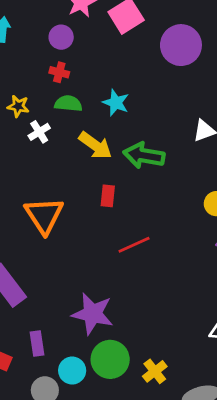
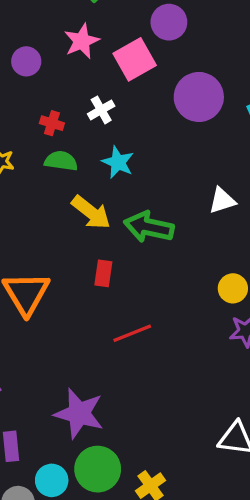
purple circle: (61, 37) -> (26, 61), moved
white cross: (39, 132) -> (101, 110), moved

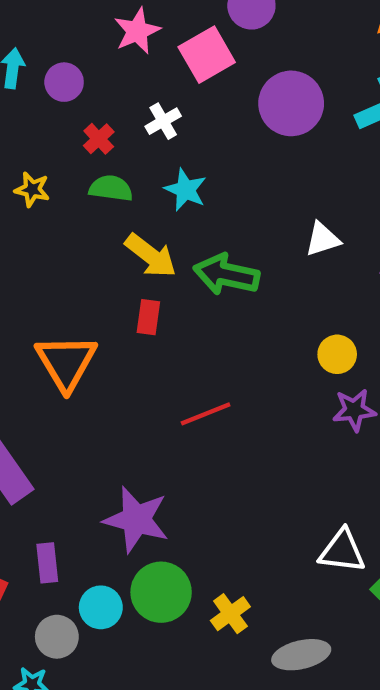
purple circle: (26, 61) -> (64, 82), moved
red cross: (52, 123) -> (99, 139), turned 30
red rectangle: (103, 273) -> (148, 317), moved

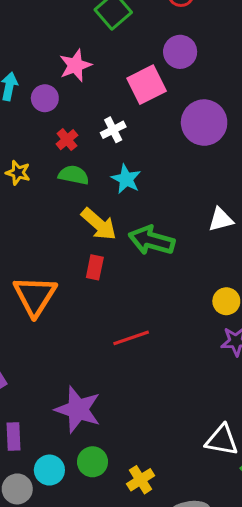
pink star: (137, 31) -> (75, 65), moved
green circle: (161, 592) -> (92, 462), size x0.7

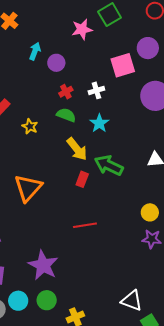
pink star: (75, 65) -> (82, 29), moved
yellow star: (18, 173) -> (30, 126), moved
red rectangle: (95, 267) -> (82, 179), moved

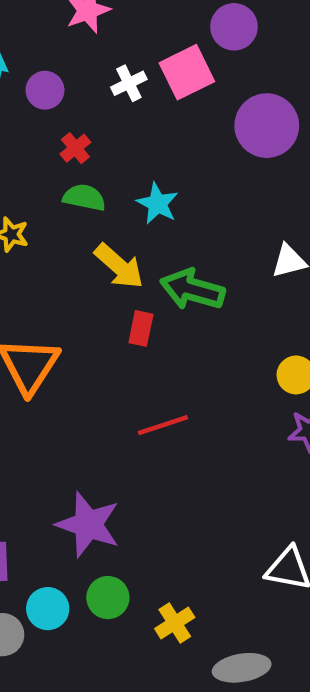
white cross: (96, 90) -> (129, 83), moved

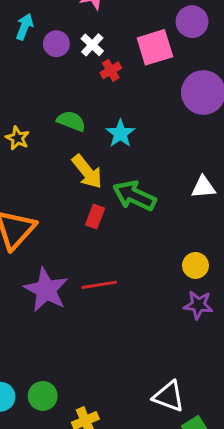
white cross: (129, 83) -> (92, 45), moved, turned -30
red cross: (75, 148) -> (111, 70), moved
purple star: (88, 524) -> (46, 290), moved

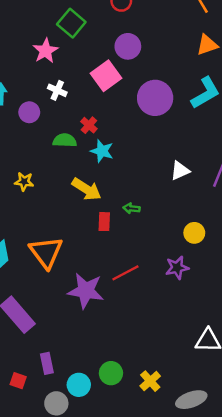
purple circle: (56, 44) -> (29, 112), moved
red cross: (111, 70) -> (89, 125), moved
green semicircle: (71, 121) -> (65, 140), moved
green arrow: (134, 196) -> (131, 208), moved, size x0.5
purple star: (198, 305) -> (177, 268), moved

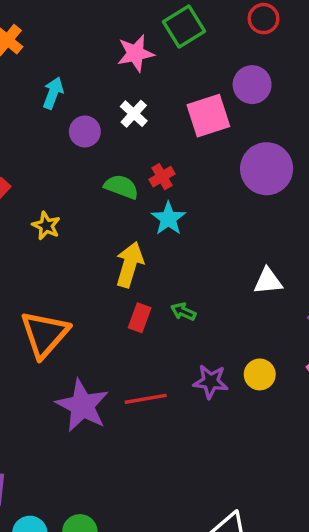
yellow arrow: (87, 189) -> (130, 265), turned -124
purple star: (177, 268) -> (211, 382), moved

